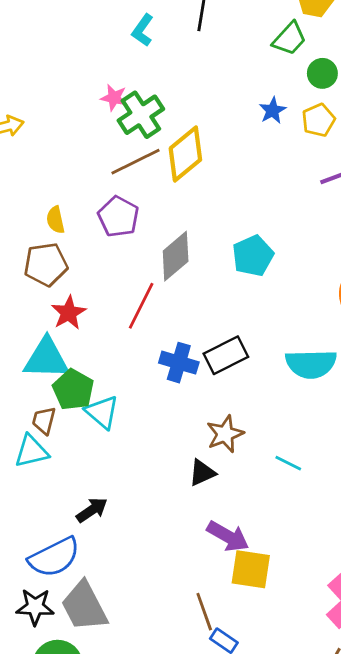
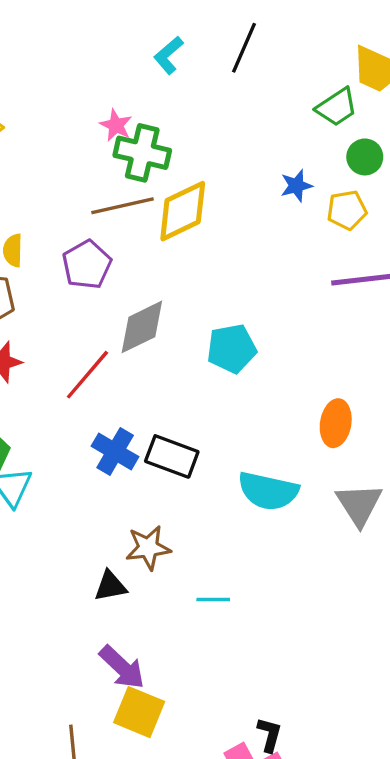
green cross: (141, 115) -> (142, 153), turned 33
black rectangle: (226, 355) -> (172, 456), turned 33
cyan line: (288, 463) -> (213, 600), turned -40

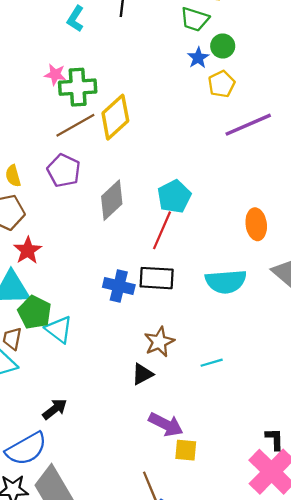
green trapezoid: (337, 107) -> (195, 19), turned 68
blue star: (296, 186) -> (198, 58), moved
red line: (87, 375) -> (162, 230), moved
yellow square: (139, 712) -> (186, 450), size x0.7

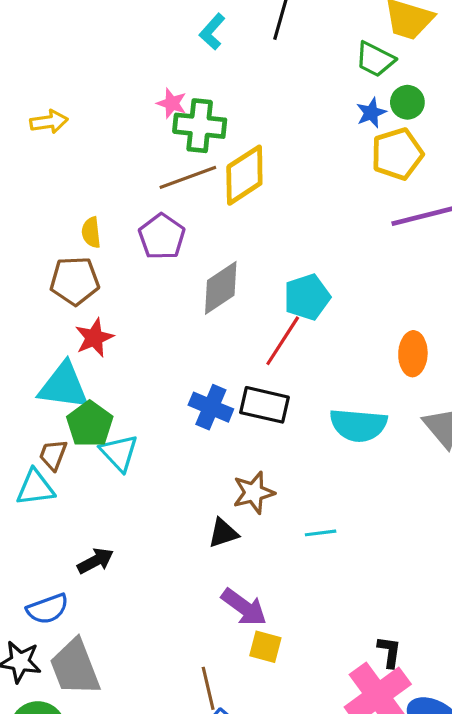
yellow pentagon: (222, 84) -> (397, 154), size x1.4
blue semicircle: (26, 449) -> (48, 609), size x0.7

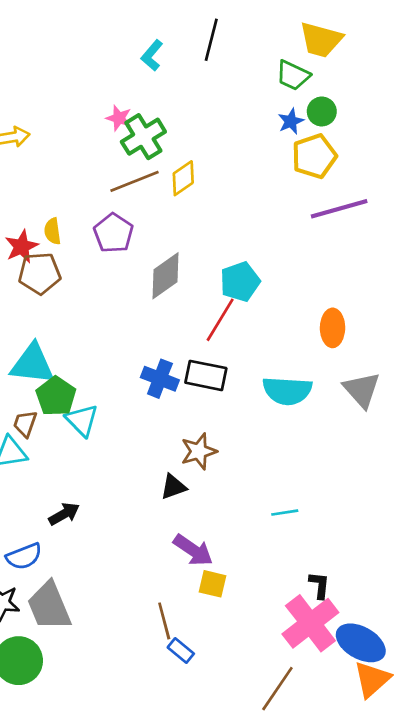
green cross: (200, 126) -> (143, 137), turned -36
yellow diamond: (244, 175) -> (183, 178), size x0.7
red star: (94, 338) -> (22, 246), moved
cyan line: (321, 533) -> (285, 513), moved

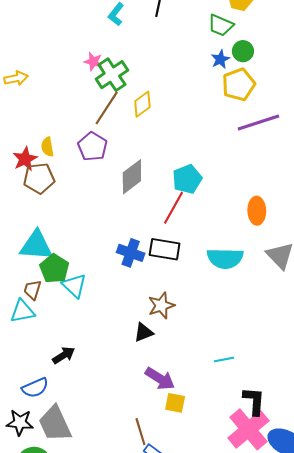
brown line: (134, 181) -> (107, 108), turned -33
cyan line: (285, 513) -> (224, 359), moved
black L-shape: (319, 585) -> (254, 401), size x1.4

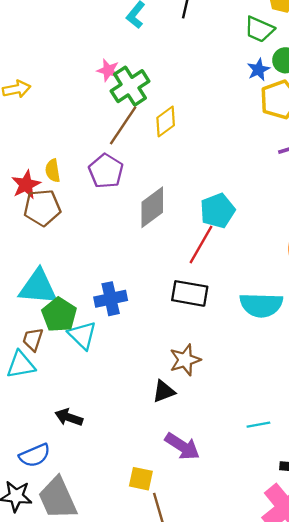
blue cross: (131, 253) -> (111, 299), moved, turned -32
black arrow: (64, 355) -> (69, 417), turned -130
yellow square: (175, 403) -> (141, 479), moved

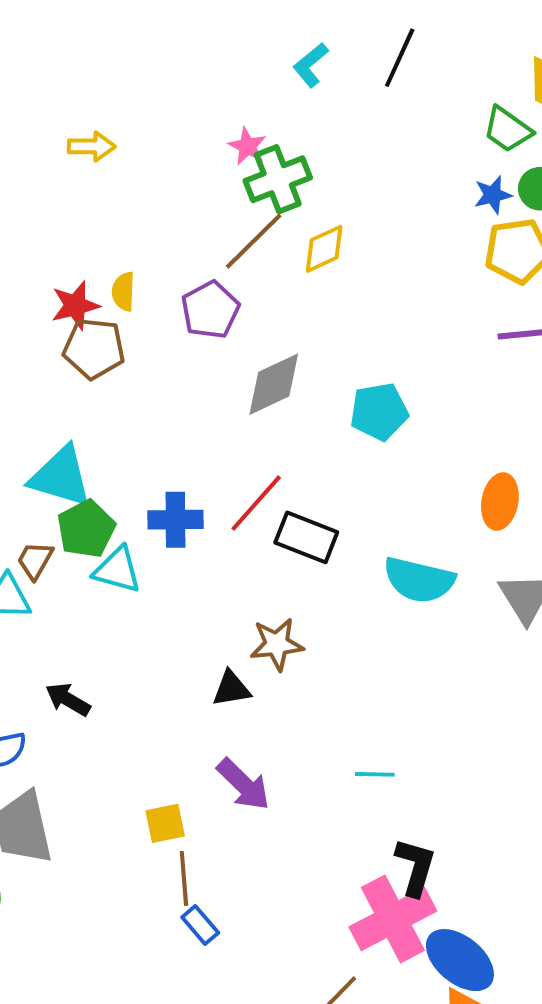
red line: (201, 244) -> (256, 503), moved
cyan triangle: (82, 335) -> (117, 570), turned -40
yellow square: (141, 479) -> (165, 823), turned -35

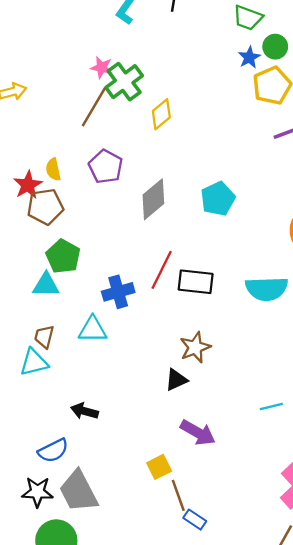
brown line: (254, 241) -> (94, 107), moved
cyan triangle: (61, 477) -> (46, 285), size x0.7
green pentagon: (86, 529) -> (63, 256), moved

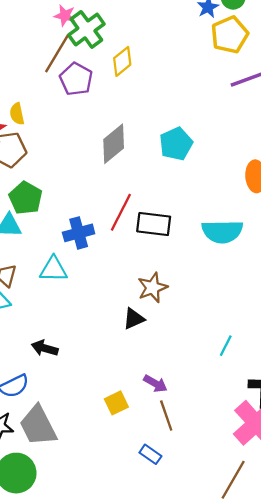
purple pentagon: (106, 167) -> (76, 79), moved
cyan line: (271, 407) -> (226, 346), turned -50
purple arrow: (198, 433) -> (155, 384), moved, size x0.7
brown line: (178, 495) -> (166, 415), moved

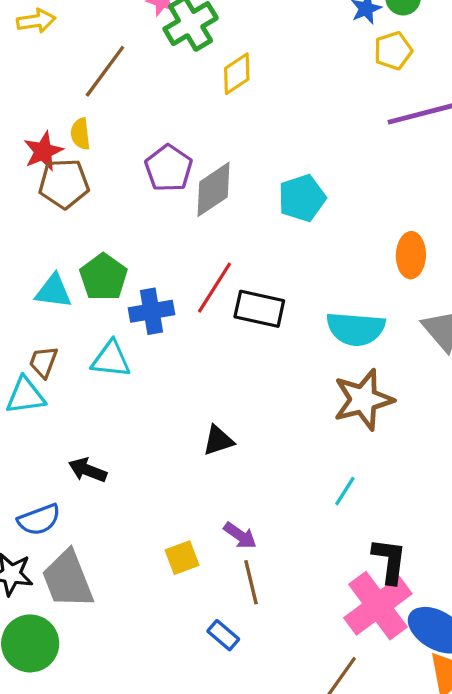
yellow pentagon: (230, 35) -> (393, 51), size x0.7
brown line: (57, 54) -> (105, 71), moved
purple pentagon: (76, 79) -> (169, 168), moved
green pentagon: (26, 198) -> (103, 277), moved
brown star: (153, 288) -> (363, 400), moved, size x1.4

